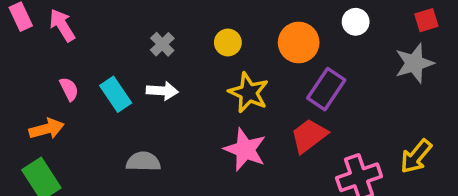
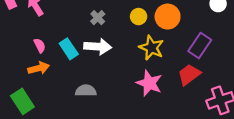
orange circle: (299, 43) -> (168, 17), moved
white arrow: (162, 91) -> (98, 47), size x1.4
orange arrow: (47, 129) -> (39, 68), moved

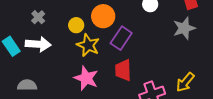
yellow circle: (139, 17) -> (76, 25), moved
purple rectangle: (200, 46) -> (121, 38), moved
red trapezoid: (189, 75) -> (123, 70), turned -55

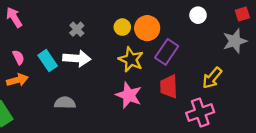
yellow circle: (76, 25) -> (122, 27), moved
yellow arrow: (185, 82) -> (212, 78), moved

